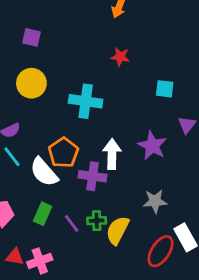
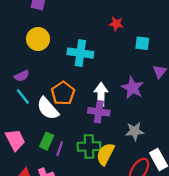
red star: (120, 57) -> (116, 24), moved
purple cross: (93, 176) -> (99, 112), moved
green cross: (97, 221) -> (89, 146), size x1.5
purple line: (72, 223) -> (60, 149), moved, turned 56

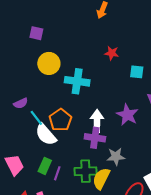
yellow circle: (38, 39) -> (49, 63), moved
cyan line: (23, 97) -> (36, 118), moved
gray star: (135, 131) -> (116, 157), moved

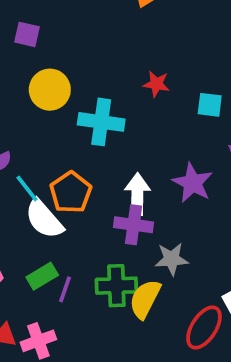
red star: (112, 53) -> (156, 84), moved
green rectangle: (45, 166) -> (42, 276), turned 35

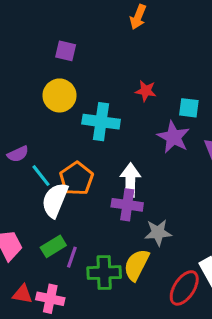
purple square: (27, 34) -> (66, 51), moved
purple star: (193, 183) -> (173, 137), moved
white semicircle: (44, 219) -> (55, 200), turned 63
green cross: (116, 286) -> (104, 273), moved
pink cross: (38, 341) -> (50, 299), turned 32

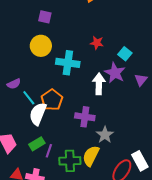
cyan square: (189, 108) -> (125, 54), turned 32
white arrow: (130, 180) -> (99, 84), moved
gray star: (158, 233) -> (105, 135), turned -30

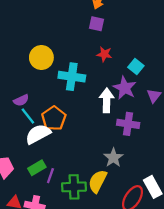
purple square: (45, 17) -> (97, 24), moved
purple semicircle: (14, 84) -> (21, 100), moved
white semicircle: (38, 114) -> (38, 134), turned 40
purple cross: (85, 117) -> (128, 124), moved

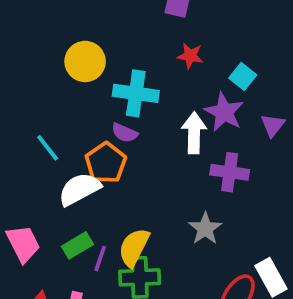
purple semicircle: (21, 100) -> (125, 133), moved, turned 49
cyan line: (28, 116) -> (48, 148), moved
yellow semicircle: (98, 181) -> (134, 247), moved

